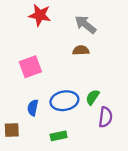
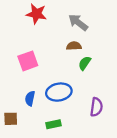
green semicircle: (93, 97) -> (85, 63), moved

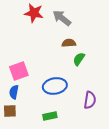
gray arrow: (78, 22) -> (62, 18), moved
pink square: (28, 61) -> (19, 71), moved
blue semicircle: (30, 98) -> (14, 92), moved

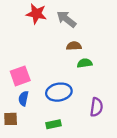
green semicircle: (79, 59) -> (85, 63), turned 48
blue semicircle: (14, 92) -> (23, 99), moved

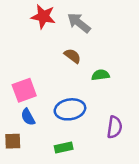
brown semicircle: (74, 46) -> (73, 56), moved, turned 40
blue semicircle: (23, 99) -> (28, 117), turned -40

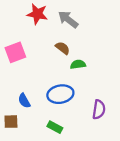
green semicircle: (100, 75) -> (78, 64), moved
pink square: (24, 90) -> (15, 52), moved
green rectangle: (64, 148) -> (55, 127), turned 40

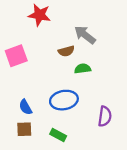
gray arrow: (68, 19) -> (85, 35), moved
brown semicircle: (63, 48) -> (66, 51), turned 128
brown square: (11, 122) -> (24, 129), moved

